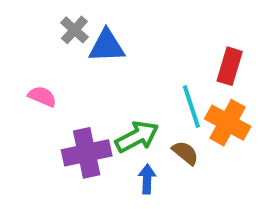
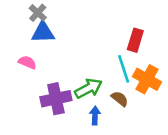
gray cross: (74, 30) -> (38, 13), moved
blue triangle: (107, 46) -> (43, 32), moved
red rectangle: (230, 66) -> (135, 40), moved

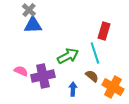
pink semicircle: (27, 62) -> (21, 71), moved
orange cross: (147, 79) -> (113, 87), moved
green arrow: (88, 88) -> (68, 56), moved

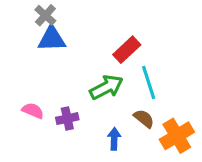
red rectangle: (104, 31) -> (127, 50), moved, turned 30
purple cross: (43, 76) -> (67, 119), size x0.6
orange cross: (113, 87) -> (177, 136), turned 30

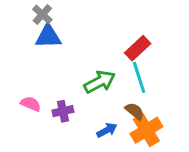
red rectangle: (127, 50) -> (138, 48), moved
orange cross: (177, 136) -> (146, 130), moved
blue arrow: (114, 139) -> (107, 130), turned 60

